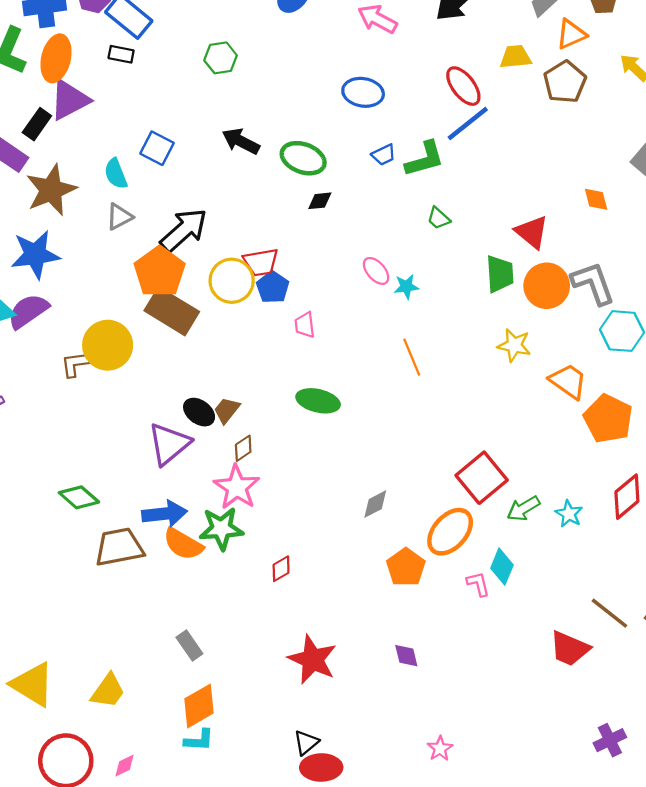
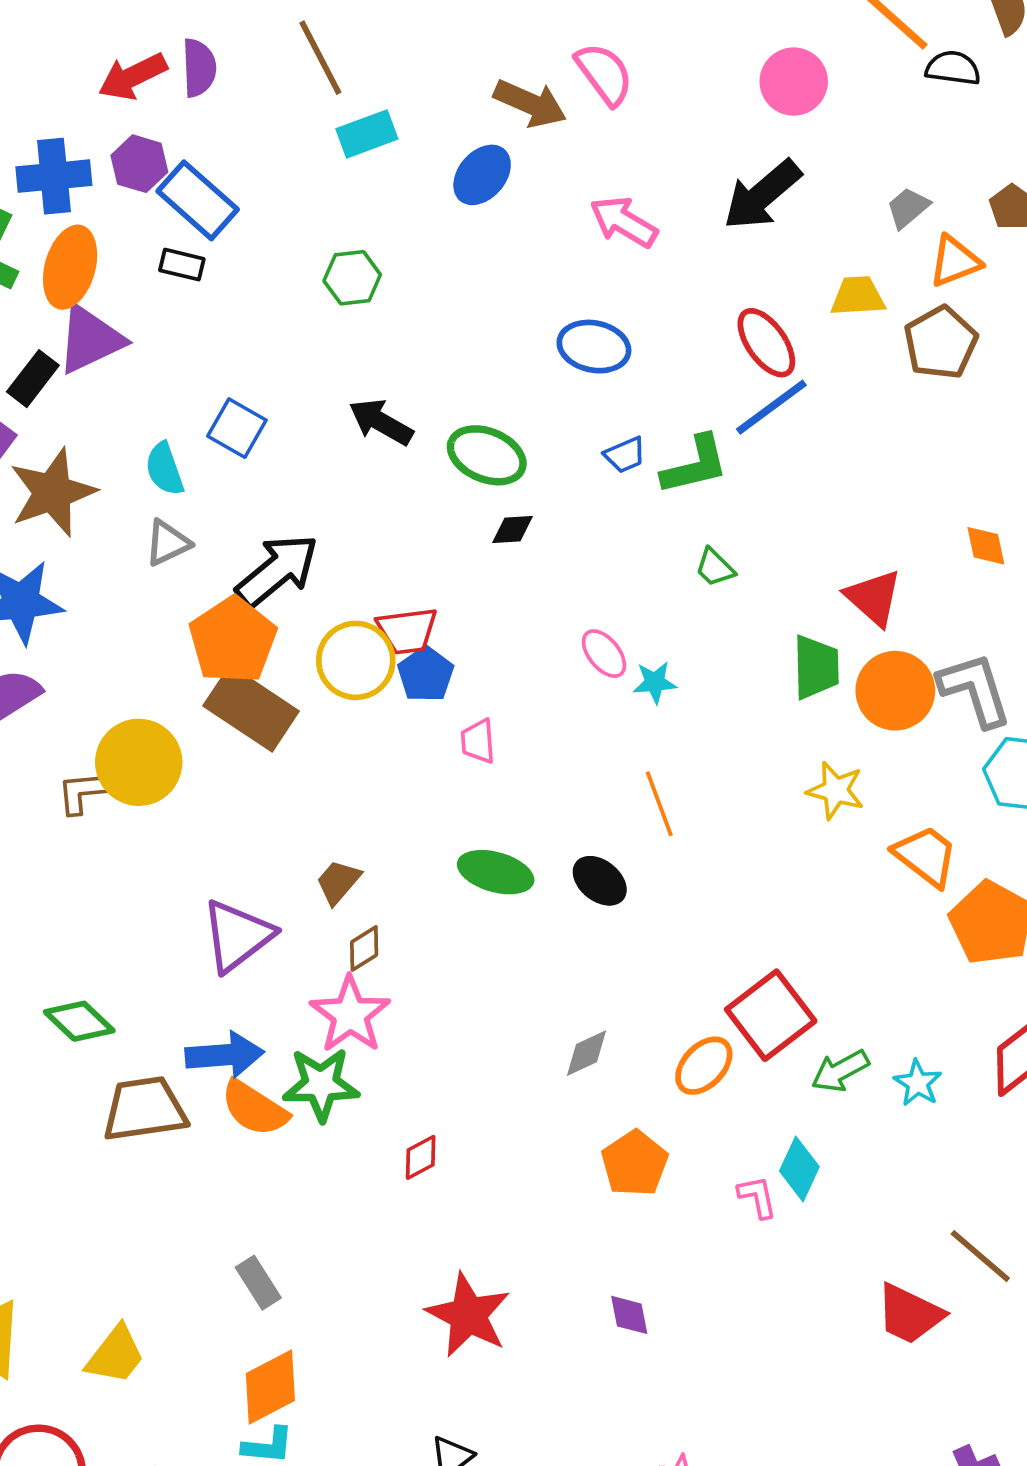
black ellipse: (199, 412) -> (600, 881), moved
orange ellipse: (450, 532) -> (704, 1066), moved, size x0.7

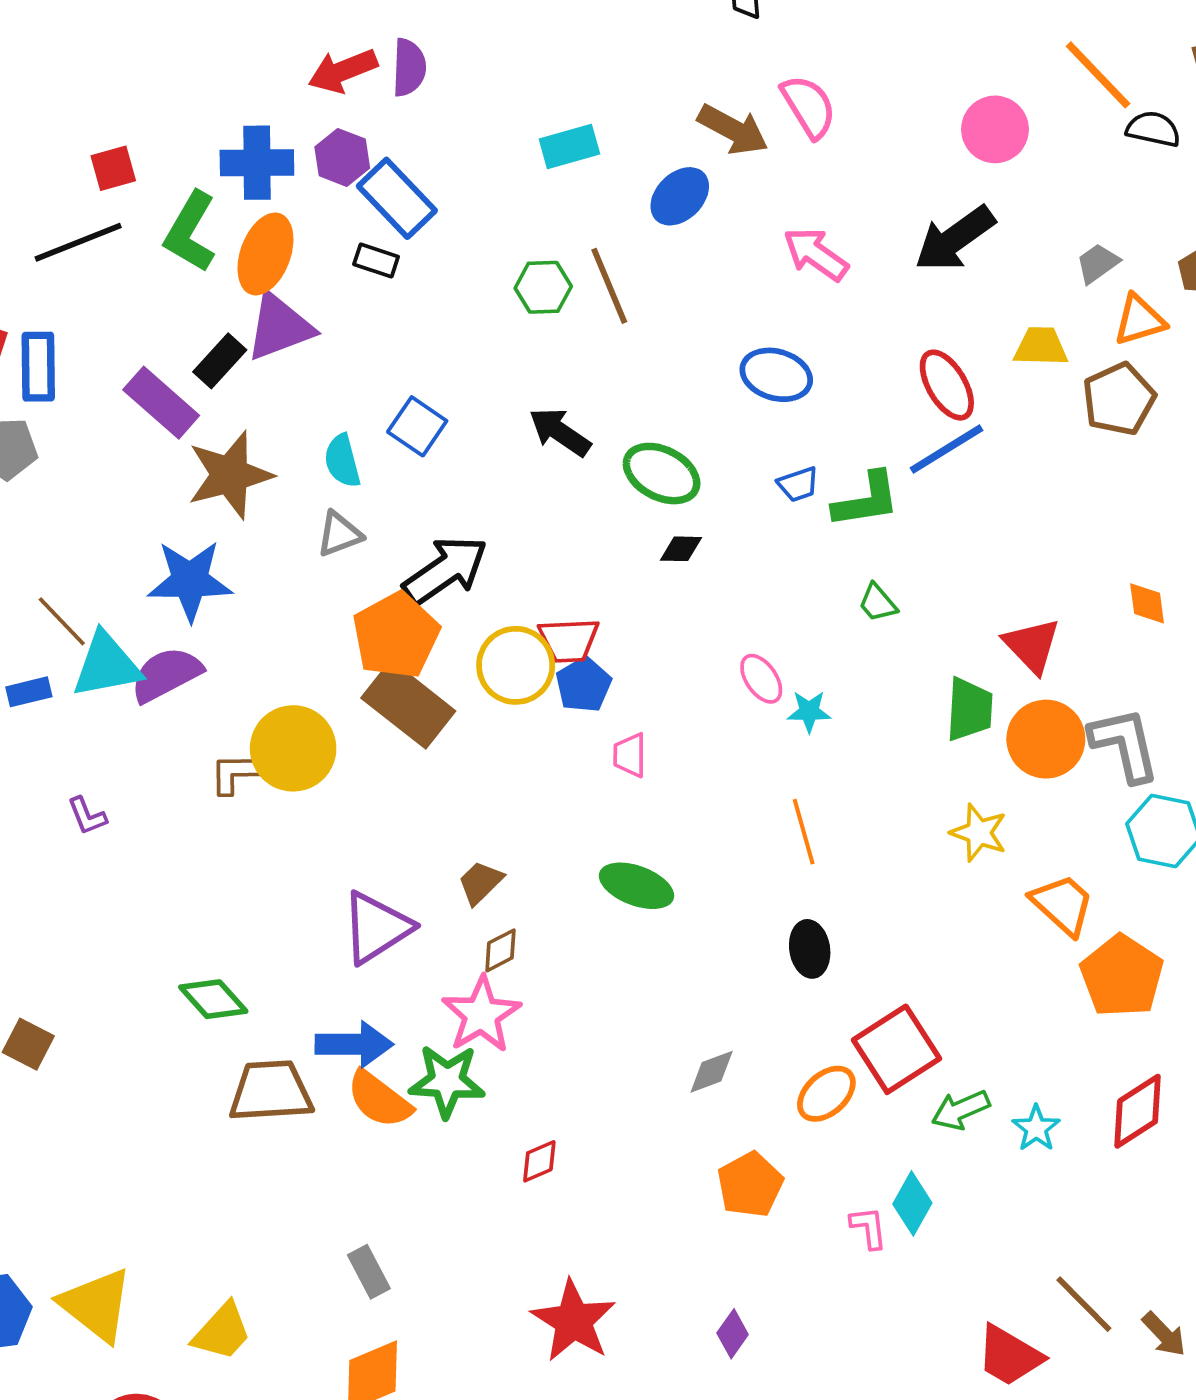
brown line: (320, 58) -> (609, 286), moved
black ellipse: (600, 881) -> (810, 949), moved, turned 38
purple diamond: (629, 1315) -> (733, 1334), turned 42

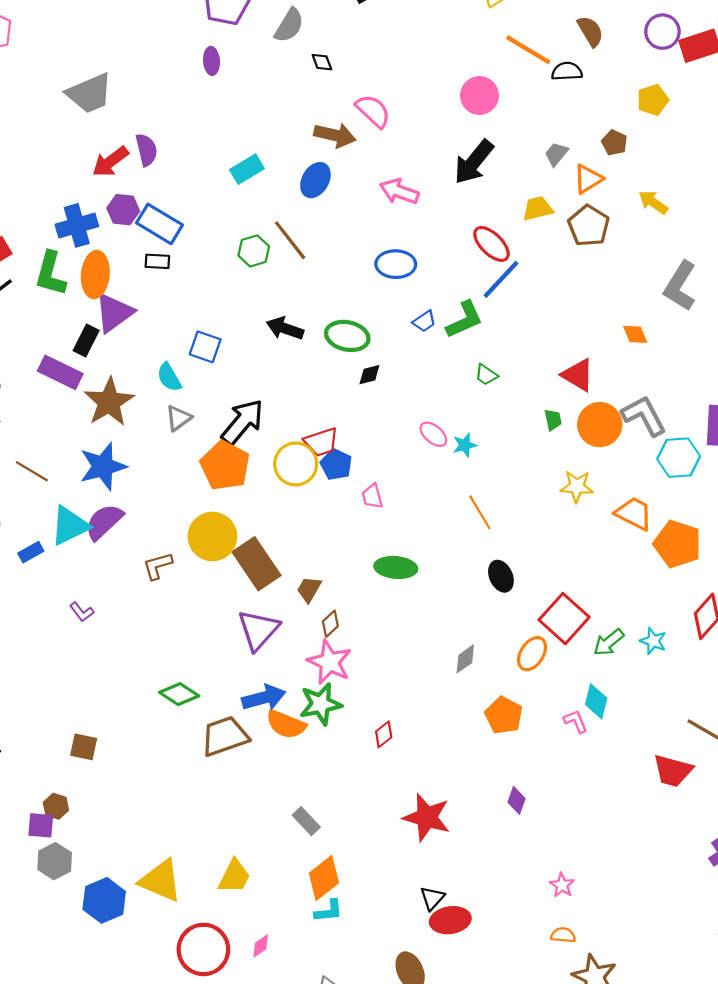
brown line: (62, 621) -> (32, 471), moved
brown rectangle: (408, 704) -> (257, 564), moved, turned 33
green trapezoid: (969, 709) -> (553, 420), size x0.6
yellow circle: (293, 748) -> (212, 537), moved

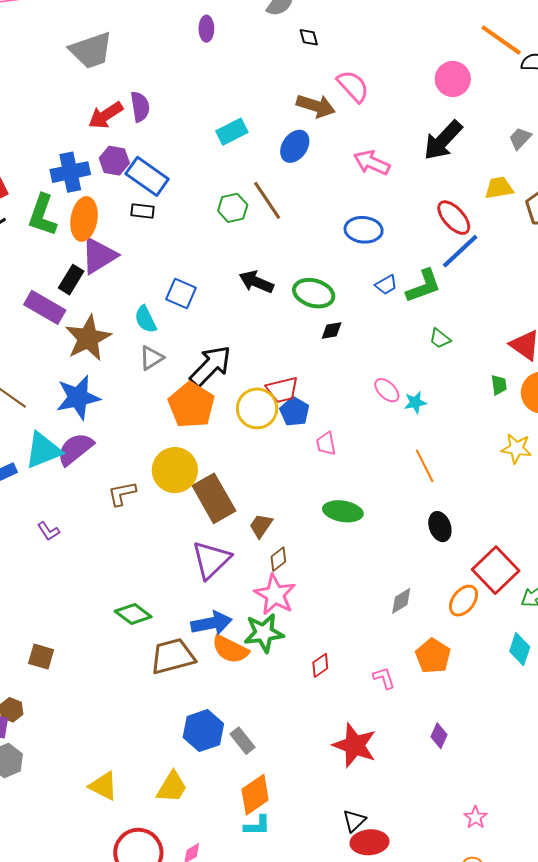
pink L-shape: (576, 721) -> (384, 678), moved
yellow triangle: (161, 881) -> (103, 786), size x0.7
blue hexagon: (104, 900) -> (203, 731), moved

